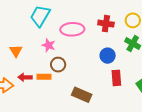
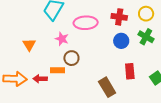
blue circle: (108, 56) -> (121, 41), moved
red arrow: (25, 77) -> (40, 79), moved
brown rectangle: (82, 95) -> (107, 87), moved, turned 36

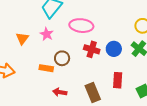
red cross: (119, 17) -> (92, 49), moved
pink star: (62, 39) -> (47, 34), moved
red arrow: (40, 79) -> (60, 92), moved

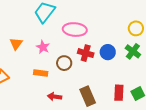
pink star: (47, 34) -> (43, 47), moved
brown circle: (62, 58) -> (64, 63), moved
red rectangle: (118, 80) -> (119, 93), moved

